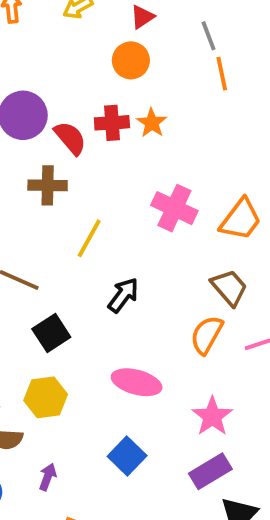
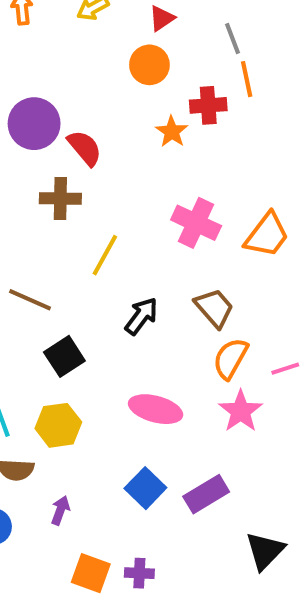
red cross: (112, 123) -> (208, 105), moved
brown trapezoid: (229, 288) -> (214, 308), moved
pink star: (212, 416) -> (241, 411), moved
purple rectangle: (210, 471) -> (206, 494), moved

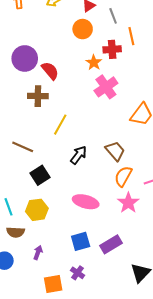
gray line: (233, 39) -> (113, 16), moved
pink cross: (196, 223) -> (106, 87), moved, turned 30
blue square: (145, 488) -> (81, 241), turned 30
orange square: (91, 573) -> (53, 284), turned -30
purple cross: (139, 573) -> (78, 273), moved, turned 32

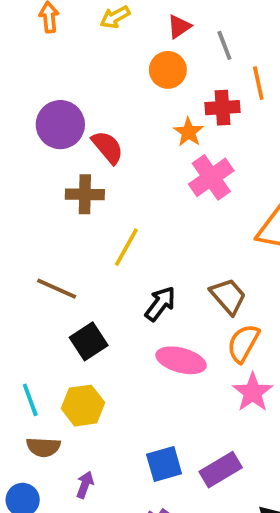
pink ellipse: (86, 202) -> (181, 360), moved

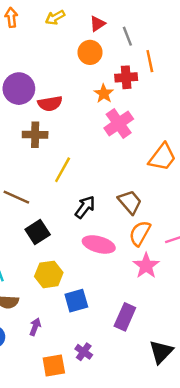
red semicircle: (107, 147) -> (50, 104), turned 120
yellow hexagon: (83, 406) -> (49, 274), moved
blue square: (164, 464) -> (76, 301), moved
purple rectangle: (221, 470) -> (125, 317), turned -35

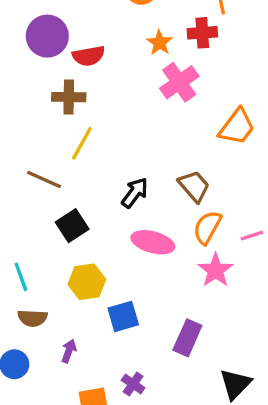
red cross: (126, 77) -> (202, 33), moved
yellow line: (63, 170) -> (82, 143), moved

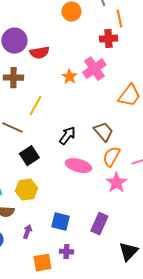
orange star: (159, 43) -> (69, 77), moved
brown cross: (69, 97) -> (13, 78), moved
yellow hexagon: (87, 282) -> (26, 190), moved
blue square: (123, 316) -> (60, 222), moved, turned 30
purple cross: (133, 384) -> (66, 252), turned -32

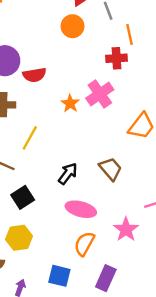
orange semicircle: (111, 157) -> (84, 244), moved

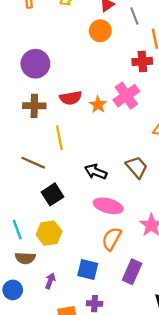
red semicircle: (34, 75) -> (71, 98), moved
yellow line: (30, 138) -> (59, 138), turned -40
black arrow: (68, 174) -> (96, 172), turned -105

